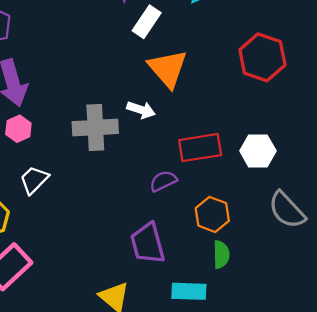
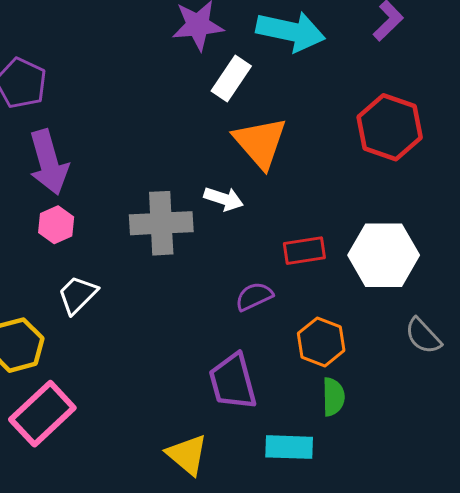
red rectangle: (200, 148) -> (304, 251), size x0.7
white hexagon: (258, 151) -> (384, 255), size x1.4
gray semicircle: (287, 210) -> (423, 336), size x0.7

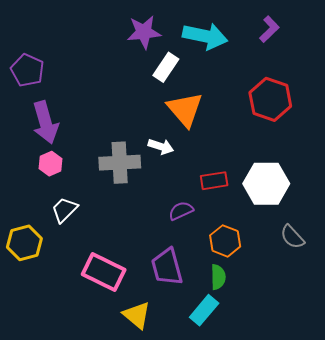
green semicircle: (333, 397) -> (218, 277), moved
pink rectangle: (42, 414) -> (104, 272), moved, turned 69
cyan rectangle: (289, 447) -> (204, 310), turned -52

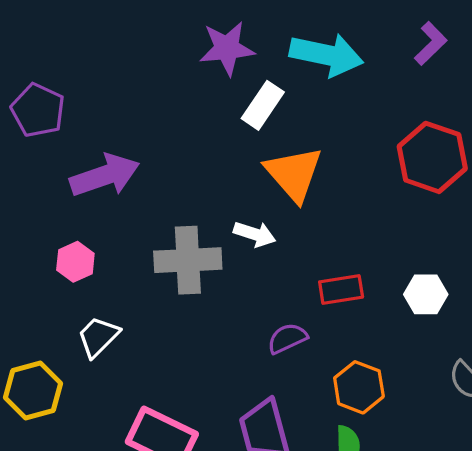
purple arrow: (45, 122) -> (105, 175), moved, turned -93
white hexagon: (266, 184) -> (426, 294), size x0.6

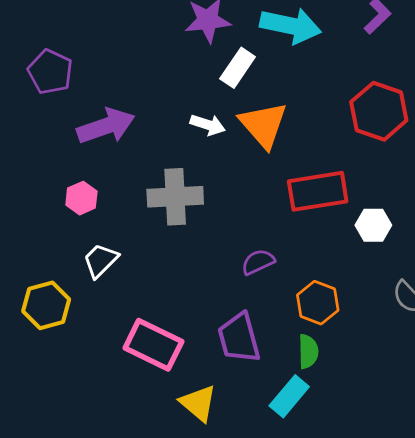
white arrow: (255, 234) -> (208, 125), moved
red rectangle: (341, 289) -> (318, 191), moved, size x1.6

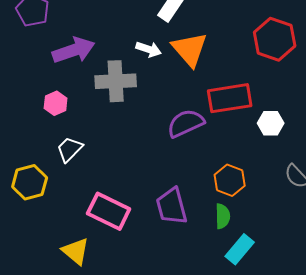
gray cross: (175, 197) -> (116, 81), moved
purple semicircle: (258, 262) -> (186, 123), moved, size x1.5
cyan rectangle: (289, 396) -> (240, 249), moved
yellow triangle: (198, 403) -> (76, 251), moved

